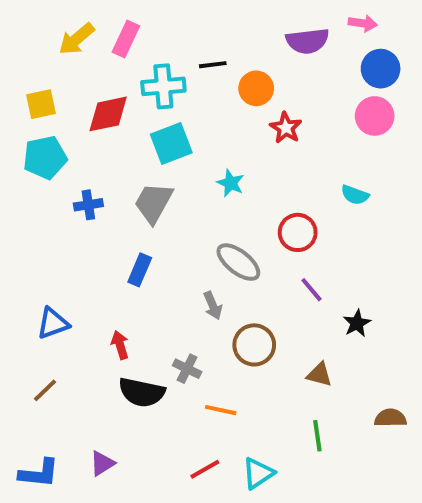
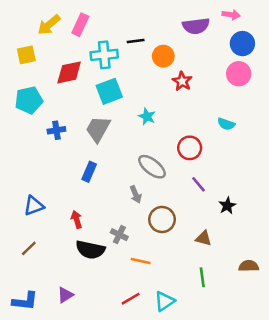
yellow square: (41, 104) -> (26, 55), moved

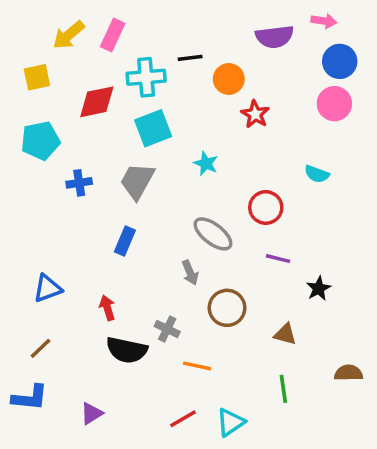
purple line: (198, 184) -> (278, 259), turned -36
blue L-shape: (25, 301) -> (30, 398), moved

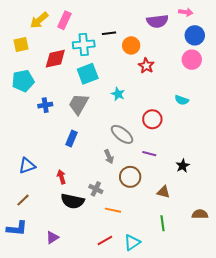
purple line: (278, 259) -> (149, 154), moved

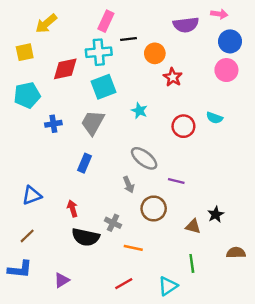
pink rectangle: (64, 20) -> (106, 21), moved
red circle: (152, 119) -> (183, 126), moved
black star: (183, 166) -> (216, 214), moved
cyan triangle: (132, 243) -> (168, 286), moved

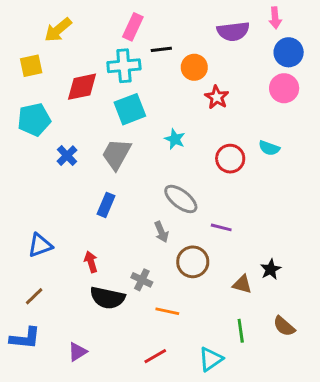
pink arrow: (219, 14) -> (275, 18), turned 77
blue cross: (53, 124) -> (67, 156), turned -35
brown semicircle: (236, 253) -> (284, 326), moved, turned -138

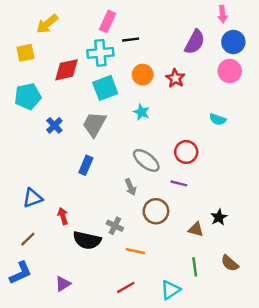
purple semicircle: (233, 31) -> (195, 42), moved, turned -55
orange circle: (194, 67) -> (143, 75), moved
red circle: (230, 159) -> (186, 152), moved
red arrow: (91, 262) -> (63, 216), moved
blue L-shape: (25, 338) -> (21, 273), turned -30

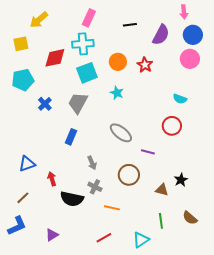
black line: (131, 40) -> (130, 25), moved
red circle: (186, 152) -> (172, 126), moved
gray arrow: (131, 187) -> (92, 163), moved

